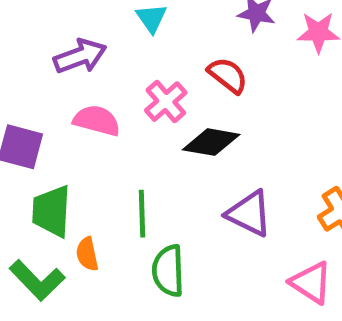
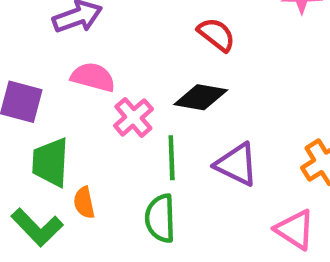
pink cross: (166, 102) -> (133, 117), moved
green line: (142, 214) -> (172, 158), moved

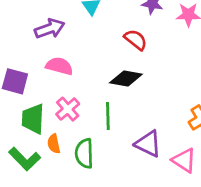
pink cross: (133, 117) -> (68, 109), moved
purple triangle: (237, 165) -> (148, 144), moved
green semicircle: (160, 218) -> (84, 153), moved

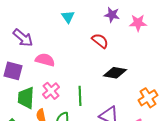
purple arrow: (50, 29) -> (23, 38), moved, turned 60
black diamond: (126, 79) -> (115, 73), moved

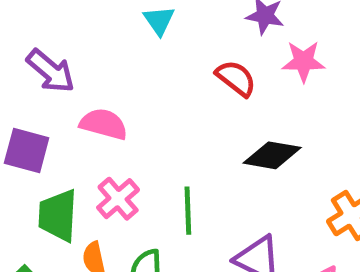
pink star: (138, 23) -> (303, 61), moved

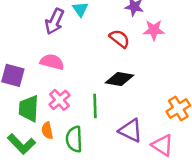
purple arrow: (51, 71) -> (55, 21), moved, turned 75
black diamond: (272, 155) -> (119, 79), moved

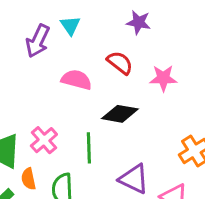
pink star: (154, 30) -> (163, 78), moved
pink semicircle: (52, 62) -> (77, 80), moved

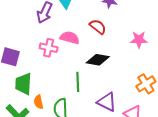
pink star: (163, 78) -> (139, 40), moved
pink cross: (44, 140) -> (49, 48), moved, turned -36

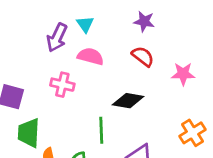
red semicircle: (98, 27) -> (143, 56), moved
pink semicircle: (70, 38) -> (91, 56), moved

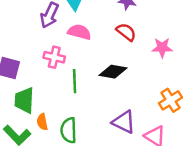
green line: (101, 130) -> (75, 81), moved

